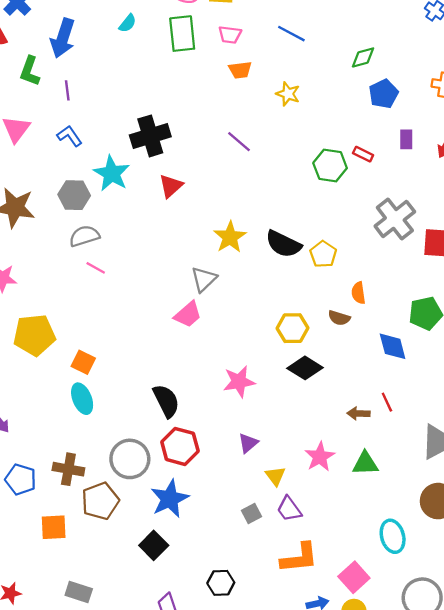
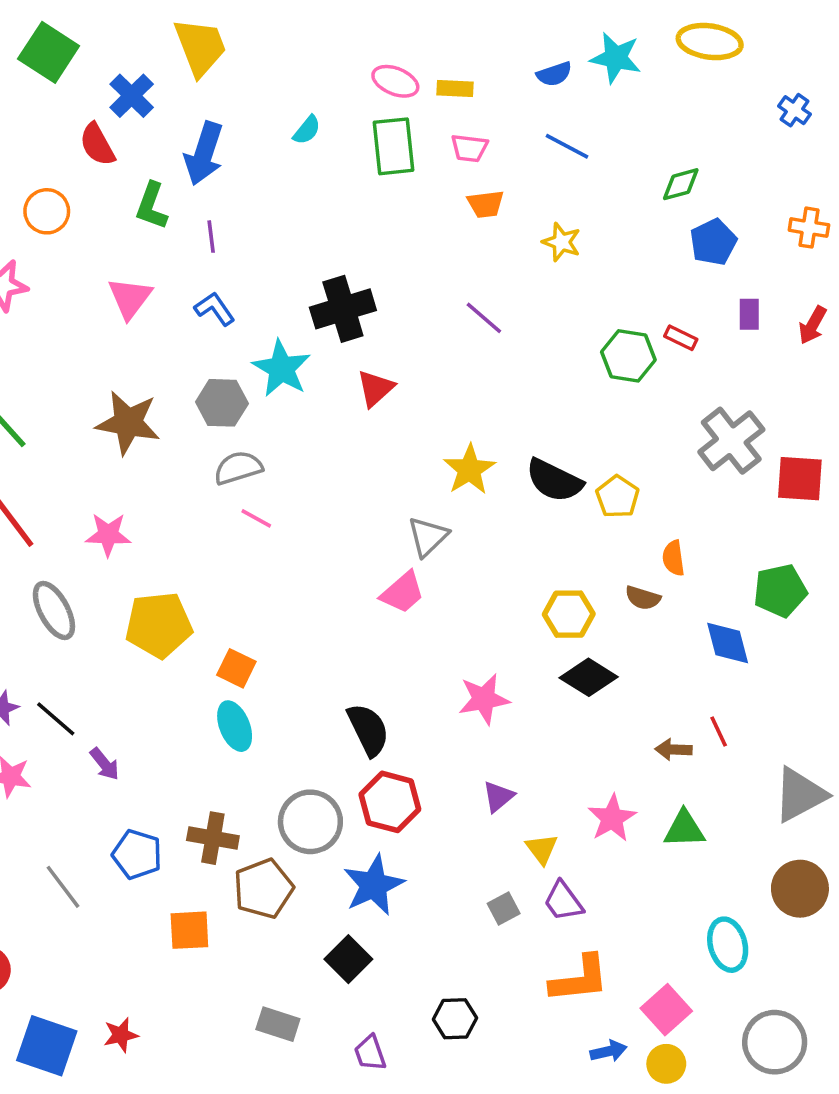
gray rectangle: (79, 592) -> (278, 1024), moved

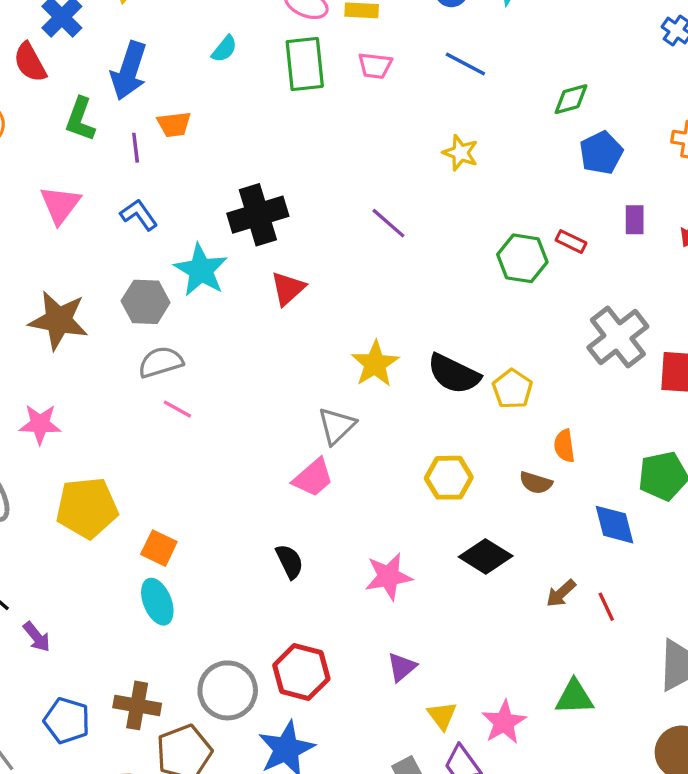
orange trapezoid: (486, 204) -> (174, 124), moved
yellow hexagon: (569, 614) -> (449, 478), moved
black semicircle: (368, 730) -> (290, 561), moved, size x0.7
brown arrow: (673, 750) -> (561, 593), moved, turned -44
pink star: (612, 818) -> (504, 722), moved

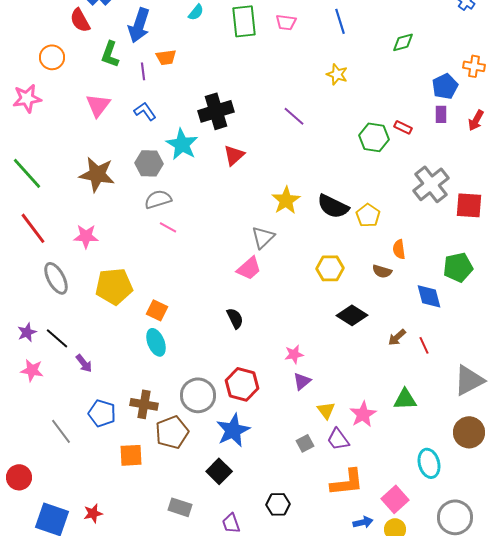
blue line: (465, 64) -> (340, 21), turned 45
blue pentagon: (601, 153) -> (445, 86), moved
pink star: (388, 577) -> (294, 354), moved, size x0.7

